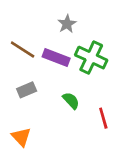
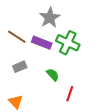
gray star: (67, 24) -> (50, 18), size x1.5
red line: (103, 118) -> (70, 94), moved, turned 35

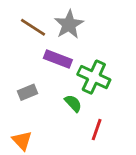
brown line: (17, 37) -> (33, 27), moved
green cross: (68, 43) -> (94, 77), moved

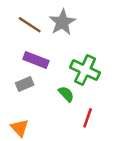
purple rectangle: (58, 59) -> (36, 60), moved

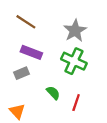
gray star: (62, 22) -> (75, 31), moved
green semicircle: (66, 94) -> (53, 93), moved

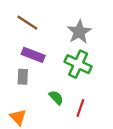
gray rectangle: (22, 73) -> (23, 77), turned -64

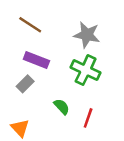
gray star: (79, 32) -> (87, 35), turned -30
gray rectangle: (23, 77) -> (25, 84), turned 42

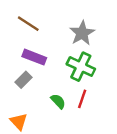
gray star: (87, 35) -> (82, 33), turned 30
red line: (88, 118) -> (82, 99), moved

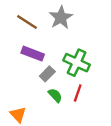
gray star: (82, 33) -> (61, 18), moved
gray rectangle: (23, 80) -> (47, 74), moved

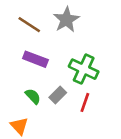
gray rectangle: (47, 74) -> (58, 95), moved
green semicircle: (55, 95) -> (33, 96), moved

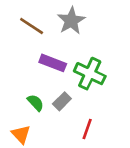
purple rectangle: (35, 59) -> (53, 63), moved
red line: (85, 102) -> (87, 129), moved

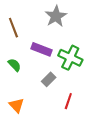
brown line: (32, 26) -> (13, 28), moved, turned 36
green semicircle: (36, 103) -> (14, 65), moved

